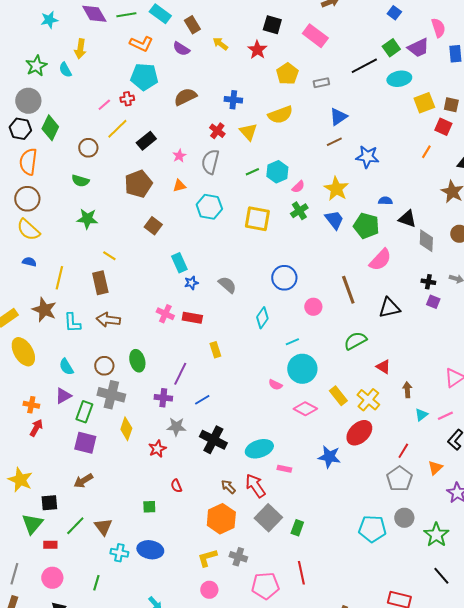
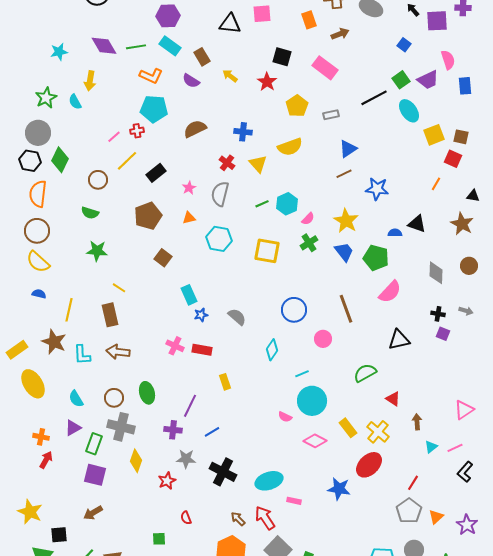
cyan ellipse: (399, 79) -> (409, 111), turned 65
black triangle: (407, 219) -> (417, 224), moved
brown line: (348, 290) -> (346, 309), moved
orange triangle: (435, 468) -> (436, 517), moved

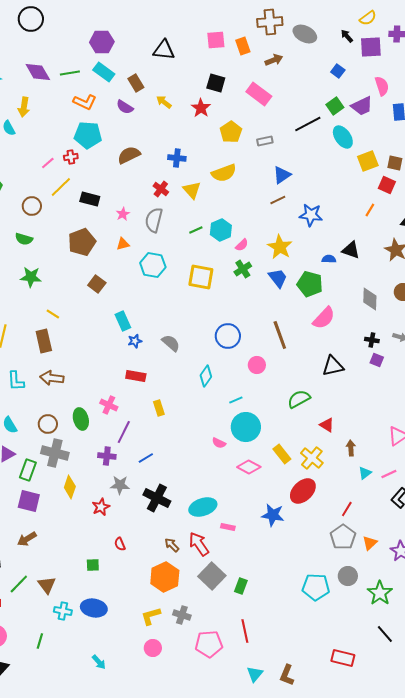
pink square: (262, 14) -> (216, 40), moved
black rectangle: (156, 173) -> (90, 199), turned 54
pink cross: (175, 346) -> (109, 405), moved

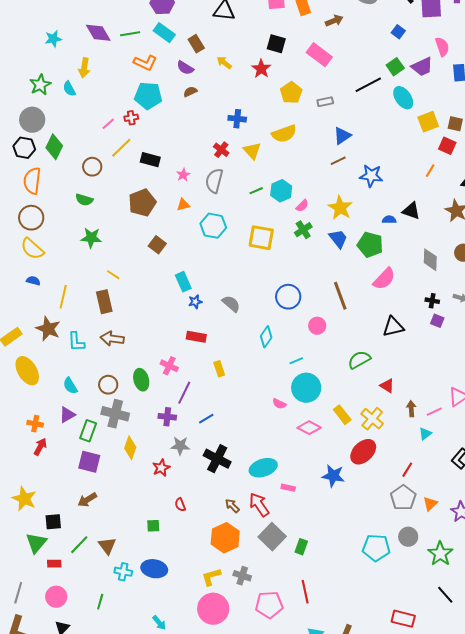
brown semicircle: (129, 155) -> (190, 92), moved, size x0.6
pink line: (389, 474) -> (434, 412), moved
pink circle: (153, 648) -> (213, 609), size x1.8

